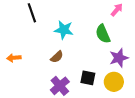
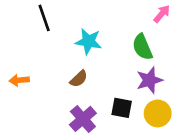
purple star: (119, 58) -> (149, 80), moved

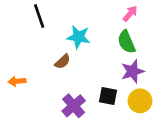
pink arrow: (162, 14) -> (130, 14), moved
brown semicircle: (79, 79) -> (63, 62), moved
orange arrow: (19, 80) -> (17, 81), moved

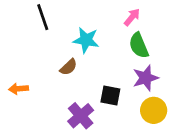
pink arrow: (130, 14) -> (132, 17), moved
black square: (108, 96) -> (110, 95), moved

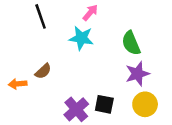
pink arrow: (132, 17) -> (90, 13), moved
brown semicircle: (68, 67) -> (43, 71), moved
black square: (110, 95) -> (104, 104), moved

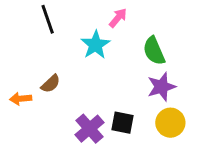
pink arrow: (90, 13) -> (118, 18), moved
cyan star: (81, 38) -> (96, 45), turned 30

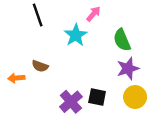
brown semicircle: (51, 84) -> (40, 66), turned 63

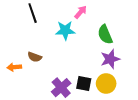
cyan star: (76, 35) -> (65, 30), turned 30
yellow circle: (135, 97) -> (106, 84), moved

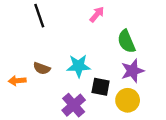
cyan star: (65, 30) -> (79, 66), moved
black square: (84, 84) -> (101, 87), moved

